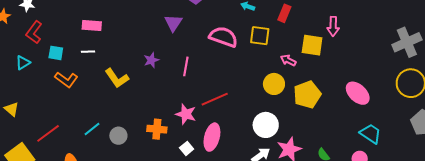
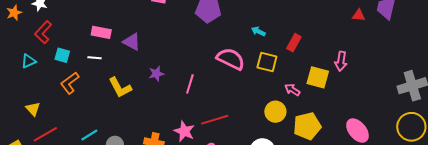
purple triangle: (173, 23) -> (132, 42), moved, turned -42
orange L-shape: (66, 80) -> (70, 83), turned 100
yellow triangle: (12, 109) -> (33, 109), moved

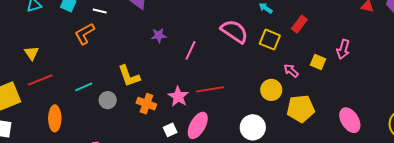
yellow square: (318, 77) -> (318, 62), size x0.7
orange L-shape: (70, 83) -> (85, 34), moved
yellow L-shape: (120, 87) -> (129, 76), moved

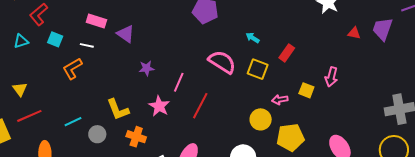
pink arrow: (291, 71) -> (280, 100), turned -49
red line: (210, 89) -> (200, 106), moved, turned -52
pink star: (178, 97) -> (159, 106), moved

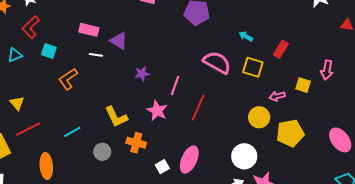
white line: (87, 45) -> (96, 55), moved
gray circle: (97, 134) -> (102, 152), moved

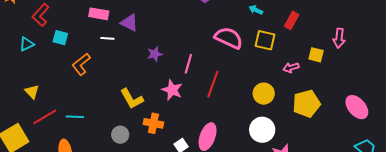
yellow circle: (259, 117) -> (264, 94), moved
cyan line: (72, 132) -> (75, 117), moved, turned 36

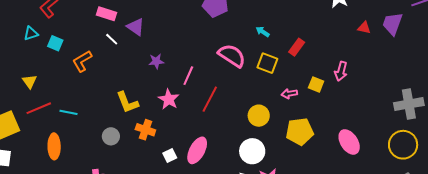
cyan square: (60, 38) -> (55, 43), moved
white line: (107, 38) -> (112, 39), turned 32

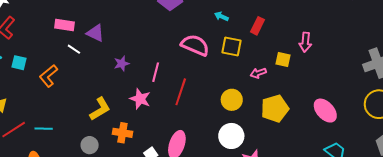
yellow L-shape: (127, 102) -> (100, 109), turned -90

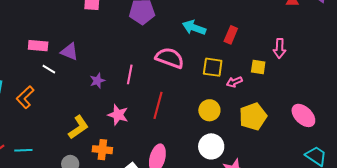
cyan arrow: (221, 16) -> (194, 28), size x1.6
yellow square: (231, 47) -> (213, 67), moved
pink line: (156, 72) -> (130, 74), moved

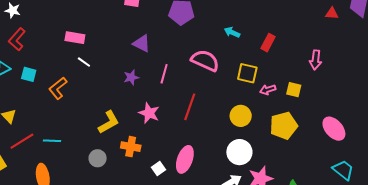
cyan arrow: (194, 28) -> (232, 32), size x0.7
purple triangle: (69, 52) -> (142, 43), moved
yellow square: (258, 67) -> (294, 90), moved

